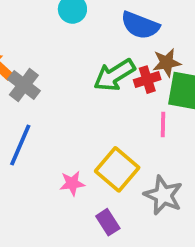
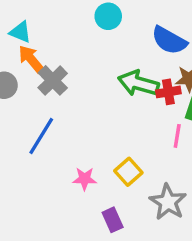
green arrow: (114, 75) -> (138, 83), turned 39
yellow square: (117, 169) -> (128, 172), size x0.7

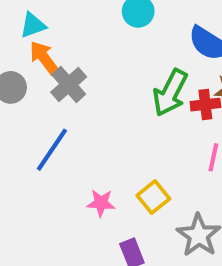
cyan triangle: (20, 32) -> (33, 25), turned -45
green arrow: (138, 83) -> (170, 93), turned -81

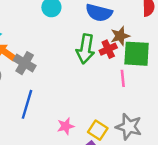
yellow square: (153, 197) -> (98, 130), moved

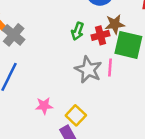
green arrow: (85, 49) -> (78, 31), size x0.6
gray star: (129, 127) -> (88, 70), moved

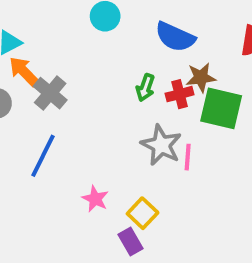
pink line: (110, 68) -> (188, 157), moved
pink star: (44, 106) -> (95, 199), turned 30

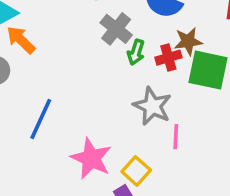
gray cross: (50, 93) -> (116, 29), moved
pink line: (188, 157) -> (176, 137), moved
pink star: (95, 199) -> (91, 158), size x1.6

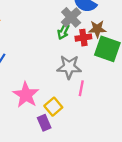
gray cross: (116, 29) -> (71, 17), moved
gray star: (152, 106) -> (69, 67), turned -30

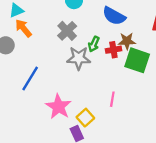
gray cross: (71, 17) -> (67, 31), moved
gray star: (69, 67) -> (79, 58), moved

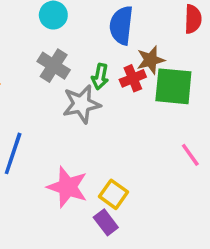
blue semicircle: (114, 16) -> (121, 25), turned 80
pink line: (112, 99) -> (190, 155), moved, turned -32

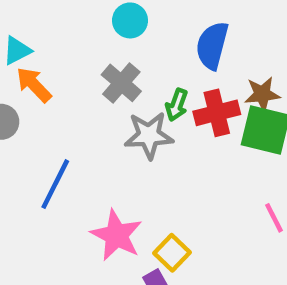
brown star: (151, 60) -> (262, 94), moved
red cross: (133, 78) -> (217, 113), size x1.4

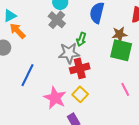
gray cross: (121, 83) -> (57, 20), moved
red cross: (217, 113) -> (80, 68), moved
yellow square: (172, 253) -> (80, 94), moved

